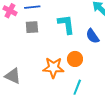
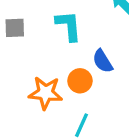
blue semicircle: (93, 36) -> (103, 61), moved

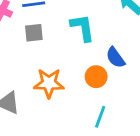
orange star: (46, 93) -> (49, 83), moved

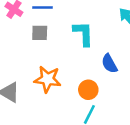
orange circle: (96, 77) -> (88, 90), moved

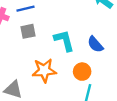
cyan L-shape: (83, 34) -> (64, 41), moved

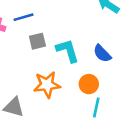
gray square: (28, 31) -> (37, 41), moved

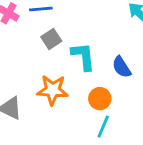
gray square: (37, 41) -> (51, 39), turned -30

